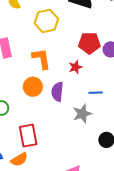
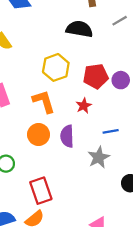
yellow hexagon: (46, 21) -> (56, 67), moved

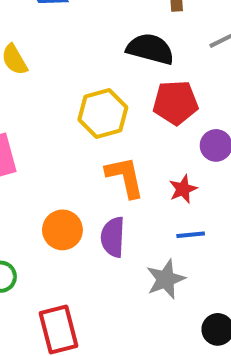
red pentagon: (96, 76) -> (175, 103), moved
orange L-shape: (44, 101) -> (125, 177), moved
red star: (84, 106) -> (183, 189), moved

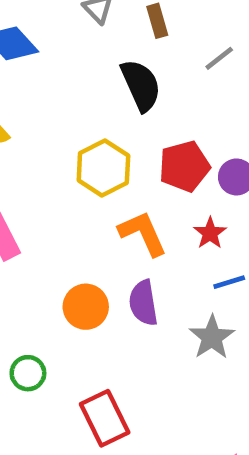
black semicircle: (150, 49) -> (141, 85), turned 63
red pentagon: (175, 103) -> (184, 166), moved

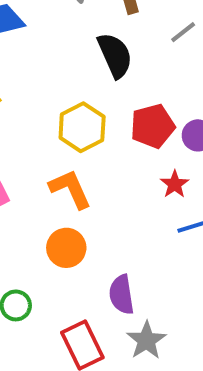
orange L-shape: (143, 233) -> (70, 189), moved
purple semicircle: (143, 303) -> (122, 295), moved
gray star: (212, 337) -> (146, 340), moved

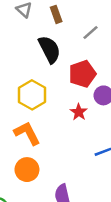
red pentagon: (152, 126) -> (82, 74), moved
red star: (175, 184) -> (79, 112), moved

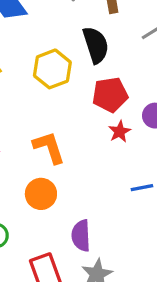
red pentagon: (82, 74) -> (110, 95), moved
yellow hexagon: (32, 95) -> (52, 69), moved

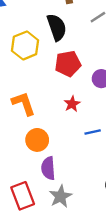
red star: (120, 132) -> (72, 104), moved
orange circle: (41, 194) -> (37, 140), moved

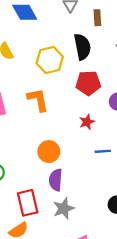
orange L-shape: (24, 103) -> (38, 100), moved

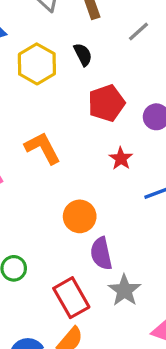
black semicircle: (82, 47) -> (83, 54), size x0.6
yellow hexagon: (50, 60) -> (37, 64), moved

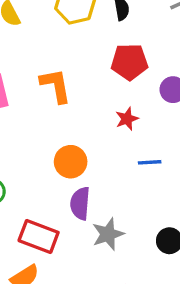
gray star: (124, 290) -> (108, 234), moved
red rectangle: (71, 298) -> (39, 237), turned -57

